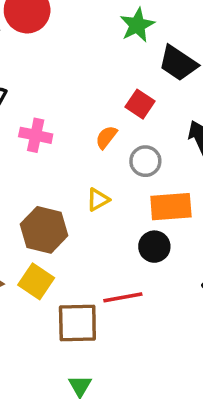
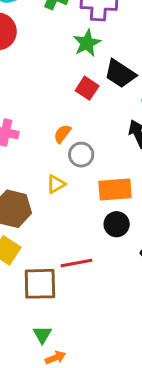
red square: (140, 104) -> (87, 88), moved
gray circle: (145, 161) -> (81, 155), moved
black circle: (154, 247) -> (117, 224), moved

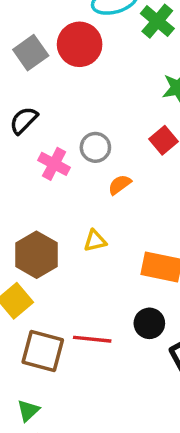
gray circle: (81, 155) -> (95, 147), moved
black circle: (117, 224) -> (149, 323), moved

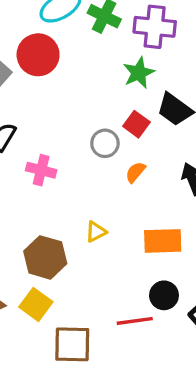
gray circle: (95, 147) -> (105, 143), moved
orange semicircle: (120, 185) -> (135, 172), moved
red line: (92, 339) -> (135, 321), moved

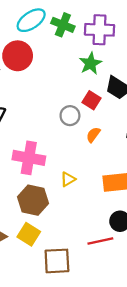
pink cross: (41, 170) -> (29, 158), moved, size x1.5

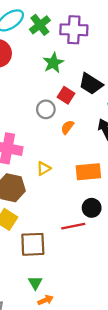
green cross: (63, 25) -> (40, 25), turned 30
green star: (90, 63) -> (53, 63), moved

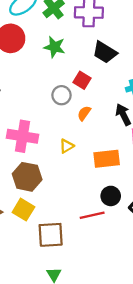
green star: (53, 63) -> (54, 47), moved, turned -30
black trapezoid: (91, 84) -> (105, 52), moved
yellow triangle: (44, 168) -> (67, 146), moved

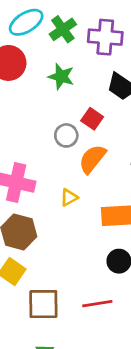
orange semicircle: (84, 113) -> (92, 159), size x1.6
red line: (92, 215) -> (97, 304), moved

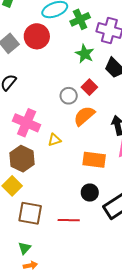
green star: (61, 77) -> (85, 54), moved
yellow triangle: (69, 197) -> (54, 140), moved

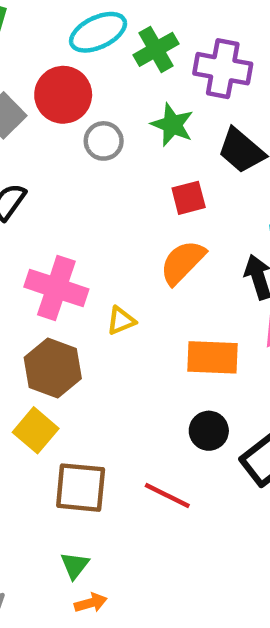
red square: (89, 87) -> (189, 198), turned 35
gray circle: (69, 96) -> (104, 141), moved
red line: (69, 220) -> (167, 496), turned 30

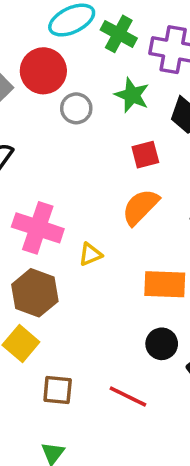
green cross: (156, 49) -> (119, 34), turned -32
brown square: (81, 488) -> (58, 390), size x0.7

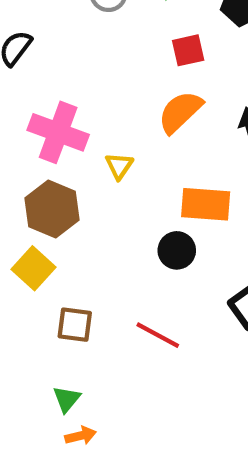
yellow triangle: (90, 254) -> (119, 166), turned -35
black circle: (162, 344) -> (177, 250), moved

